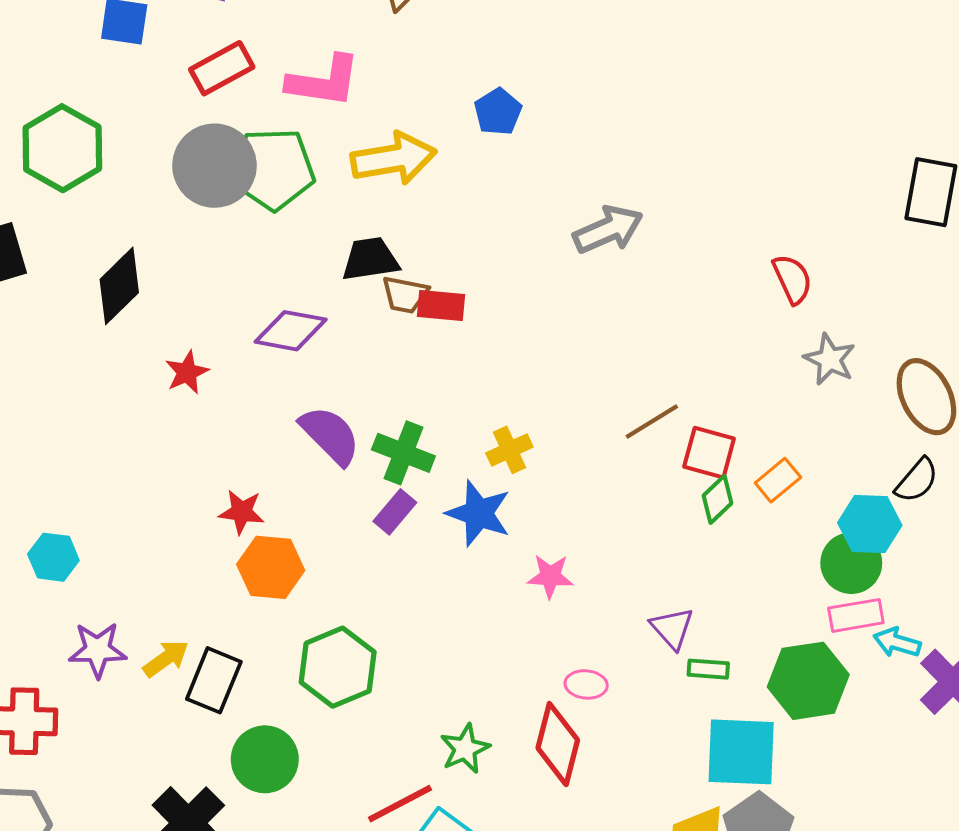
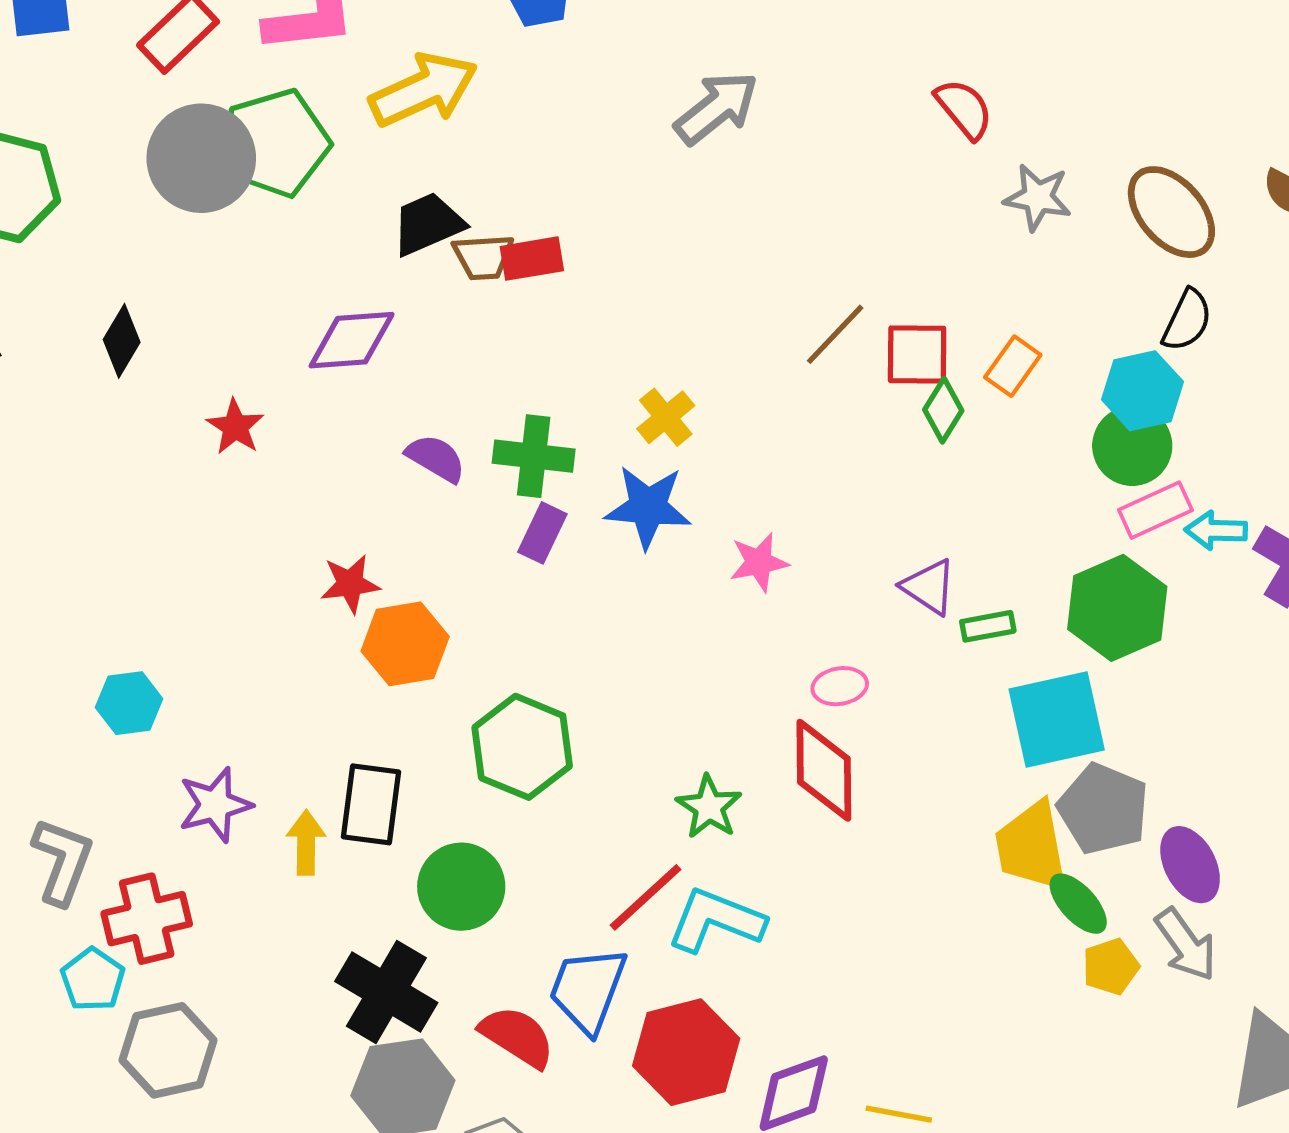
black diamond: (119, 286) -> (122, 341), size x0.7
purple semicircle: (330, 435) -> (436, 458), size x0.7
yellow arrow: (166, 659) -> (306, 842), moved, turned -39

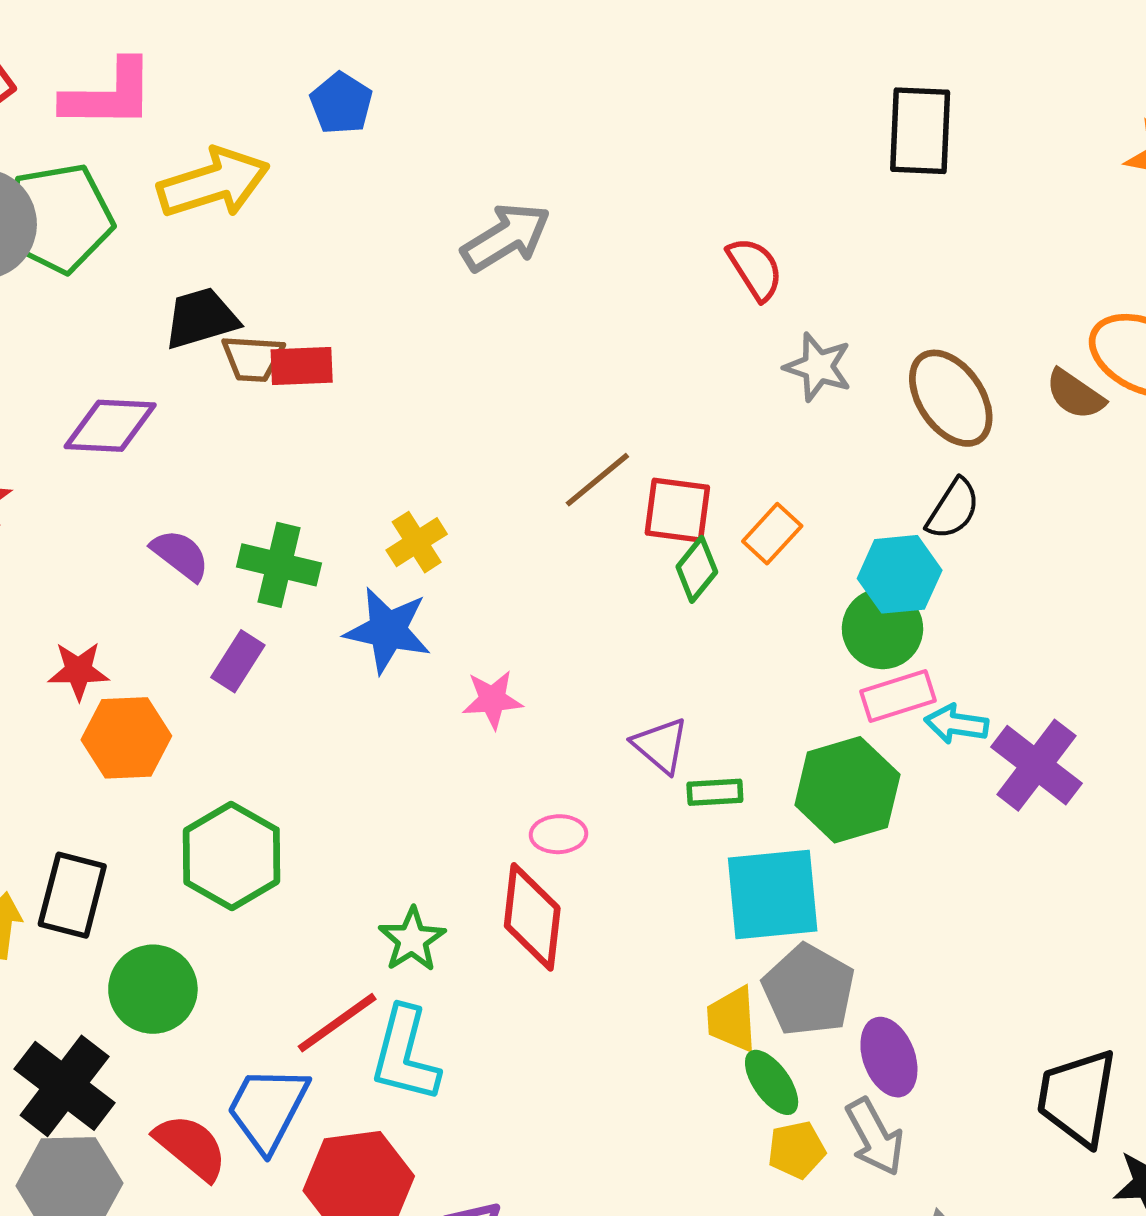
purple rectangle: (542, 533) -> (238, 661), moved
yellow trapezoid: (1032, 847) -> (732, 1019), size x0.7
cyan L-shape: (716, 920) -> (405, 1055), turned -104

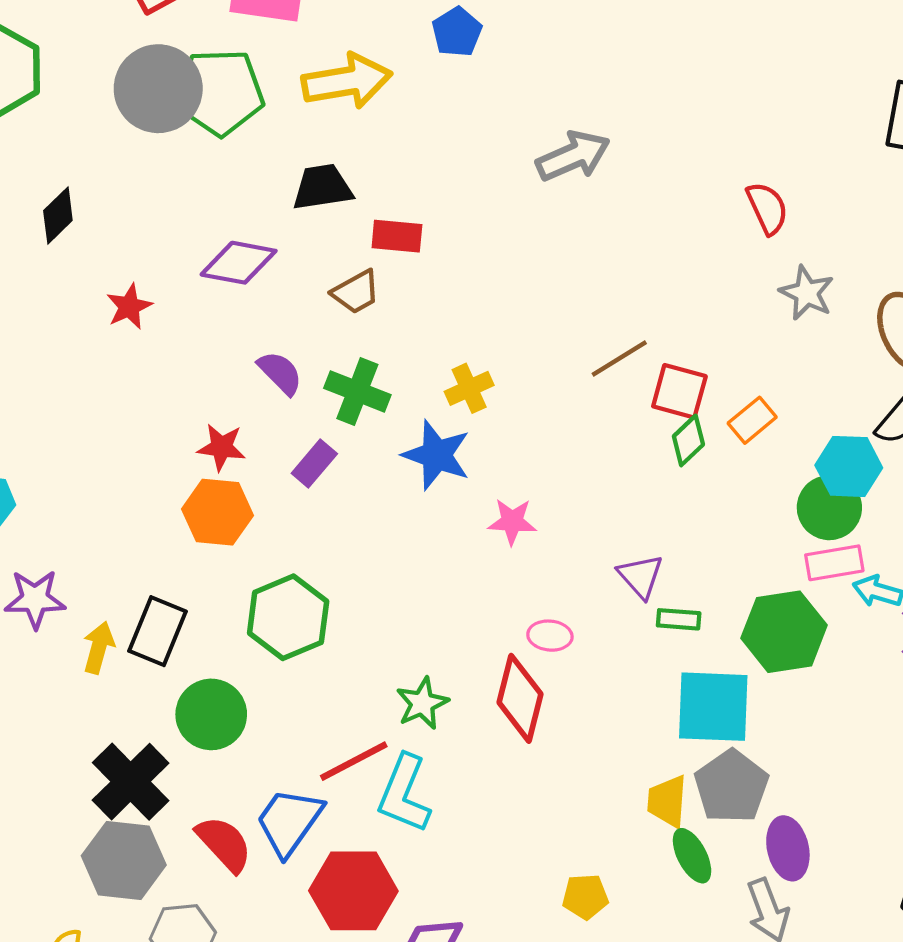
brown trapezoid: (253, 358) -> (356, 292), moved, turned -40
red star: (79, 671) -> (221, 447), moved
yellow pentagon: (796, 1150) -> (585, 897), moved

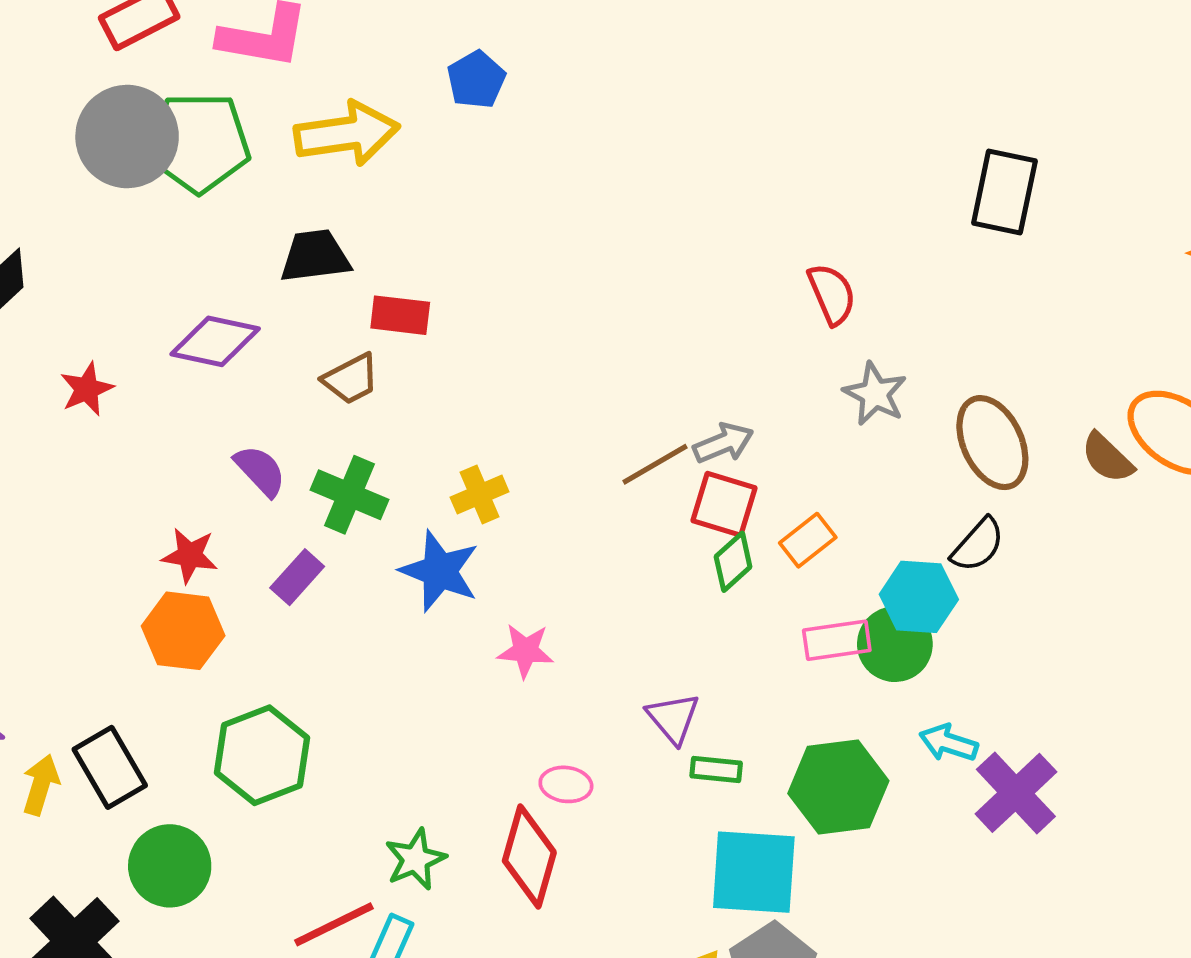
gray arrow: (573, 156) -> (723, 443), moved, size x0.7
pink rectangle: (834, 563) -> (837, 640), moved
black rectangle: (157, 631) -> (110, 767), turned -54

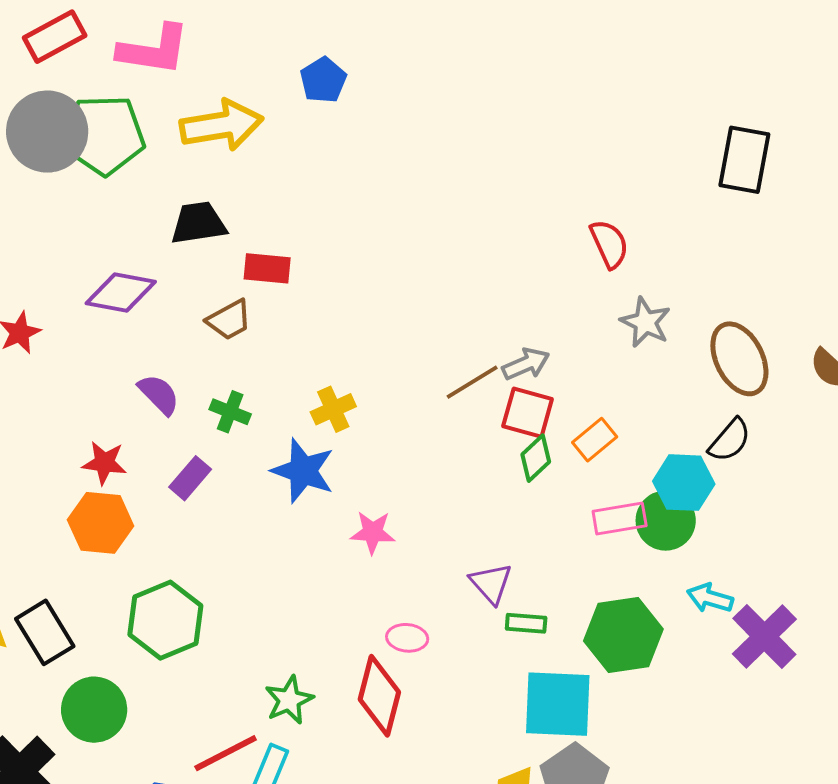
green cross: (350, 495) -> (230, 412), size x0.7

